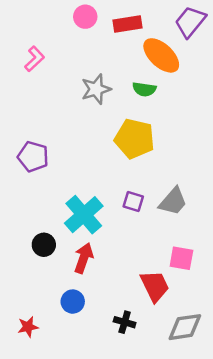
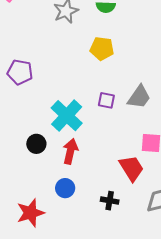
yellow pentagon: (135, 139) -> (102, 49), size x0.7
red star: (28, 327) -> (30, 213), size x1.6

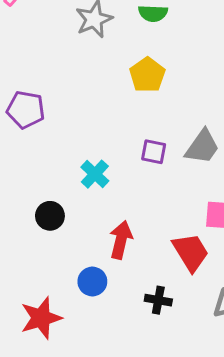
yellow pentagon: (102, 49) -> (147, 75), turned 30
cyan cross: (67, 116) -> (95, 174), size x0.6
red arrow: (70, 151) -> (121, 240), moved

